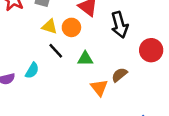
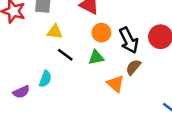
black arrow: (119, 25) -> (129, 40), moved
orange circle: (71, 27) -> (101, 33), moved

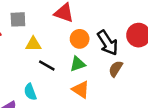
cyan semicircle: (45, 79) -> (30, 92), turned 147
orange triangle: (115, 84) -> (81, 90), moved

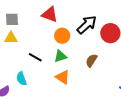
black arrow: (108, 43) -> (87, 25), moved, turned -100
yellow triangle: (33, 44) -> (11, 38), moved

